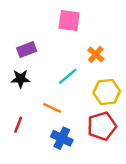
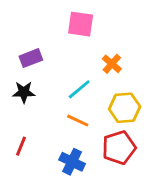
orange line: (52, 108) -> (78, 121), moved

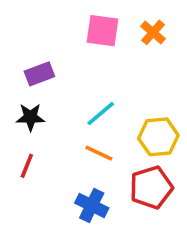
orange cross: (112, 64) -> (153, 32), moved
red line: (21, 146) -> (27, 166), moved

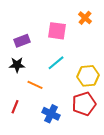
pink square: (103, 31) -> (57, 31), moved
orange line: (99, 153) -> (35, 85), moved
red line: (27, 166) -> (15, 107), moved

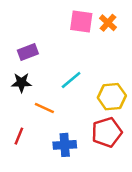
pink square: (57, 31) -> (81, 21), moved
blue cross: (51, 114) -> (65, 145), turned -30

